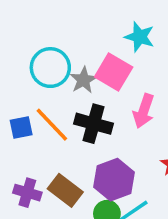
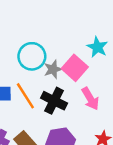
pink arrow: (144, 111) -> (90, 99), turned -60

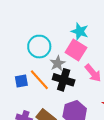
cyan star: (97, 47) -> (80, 31), moved
gray star: (53, 69) -> (57, 63), moved

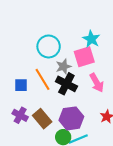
pink square: (76, 50) -> (84, 57), turned 30
blue square: (21, 81) -> (21, 85), moved

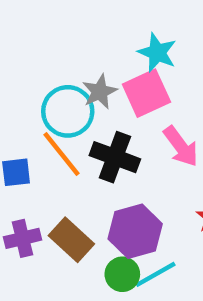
cyan circle: (49, 46) -> (68, 111), moved
gray star: (63, 67) -> (100, 92), moved
purple cross: (20, 115) -> (23, 238), turned -35

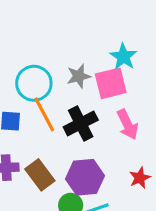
cyan circle: (68, 111) -> (34, 83), moved
black cross: (115, 157) -> (81, 123), turned 32

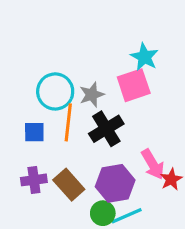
gray star: (79, 76) -> (92, 95), moved
orange line: (44, 114) -> (68, 122), turned 39
pink arrow: (128, 125) -> (153, 164), moved

